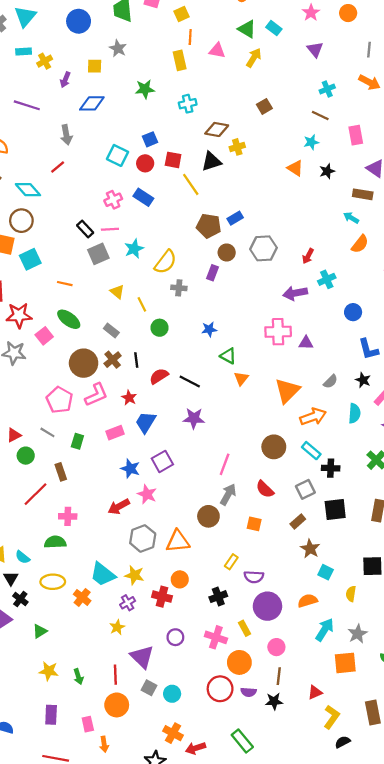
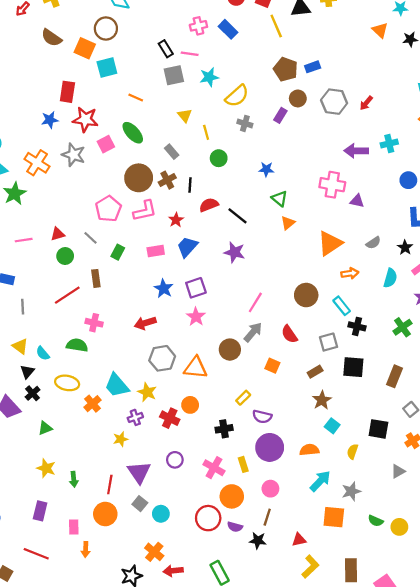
red arrow: (308, 256) -> (366, 103), moved
orange arrow: (313, 417) -> (350, 273), size x0.7
pink star: (147, 494) -> (196, 317), moved

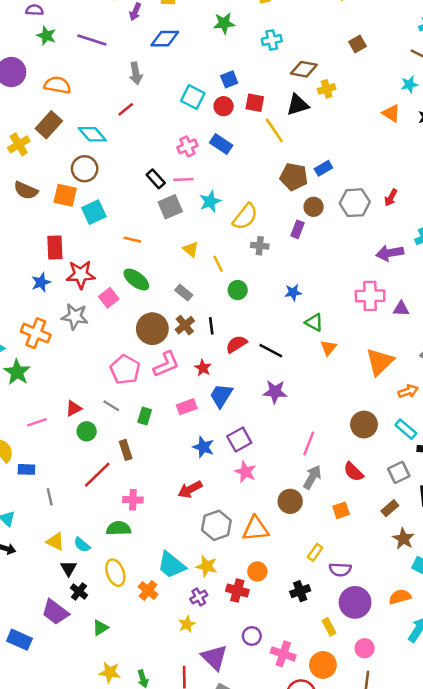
orange square: (272, 366) -> (341, 510), turned -32
yellow ellipse: (67, 383) -> (115, 573), turned 70
pink cross: (214, 468) -> (283, 654), moved

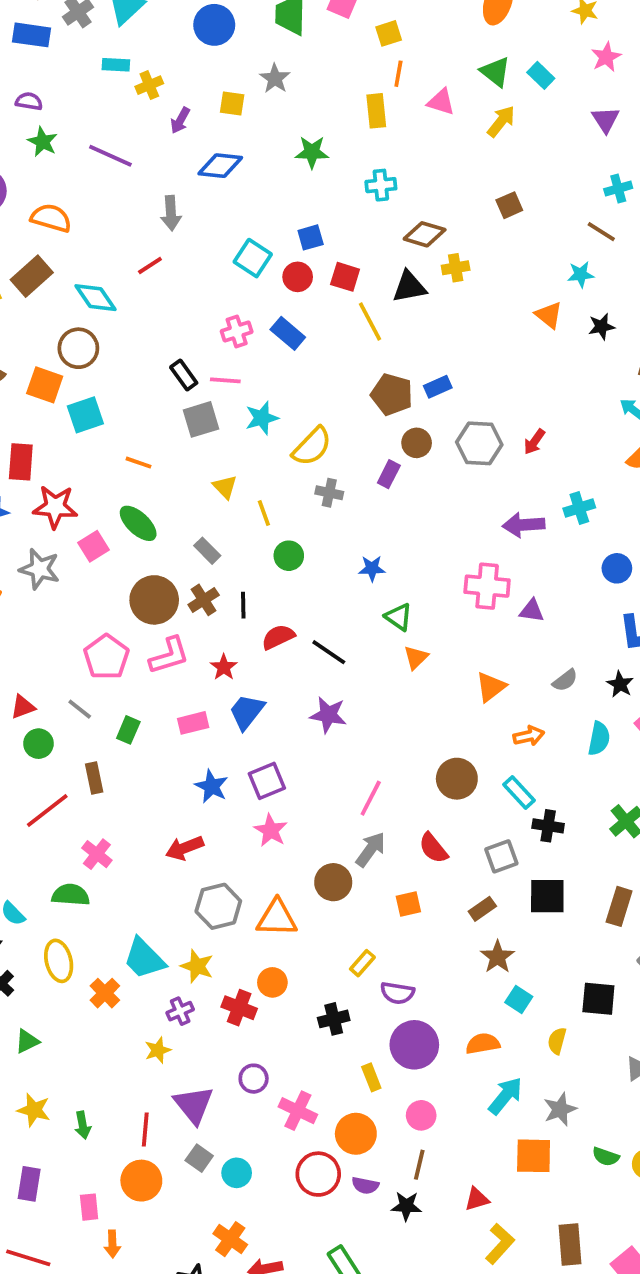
orange triangle: (380, 362) -> (491, 687), size x0.7
pink cross: (133, 500) -> (97, 854), turned 30

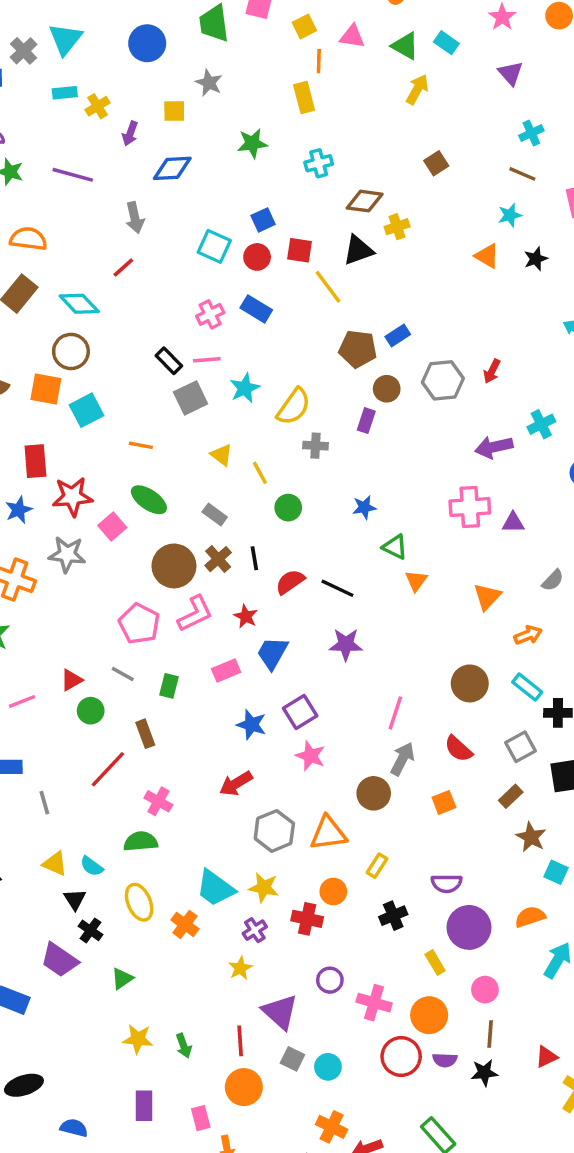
pink triangle: (441, 102) -> (352, 36), moved
yellow rectangle: (362, 963) -> (377, 866), moved

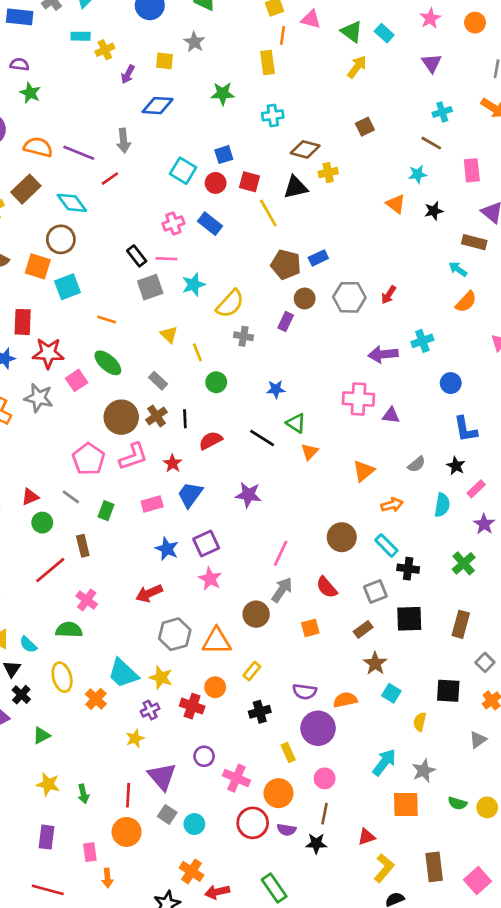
purple line: (73, 175) -> (79, 153), moved
black line: (337, 588) -> (262, 438), moved
orange semicircle: (530, 917) -> (345, 700), moved

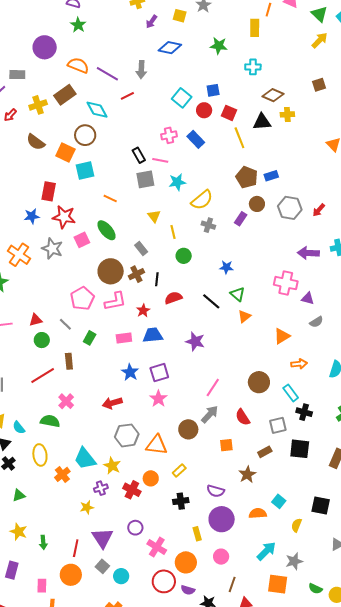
gray semicircle: (417, 464) -> (316, 322), moved
blue trapezoid: (190, 495) -> (153, 335), turned 40
brown star: (375, 663) -> (247, 474), moved
orange semicircle: (345, 700) -> (258, 513), moved
brown line: (325, 814) -> (232, 584), moved

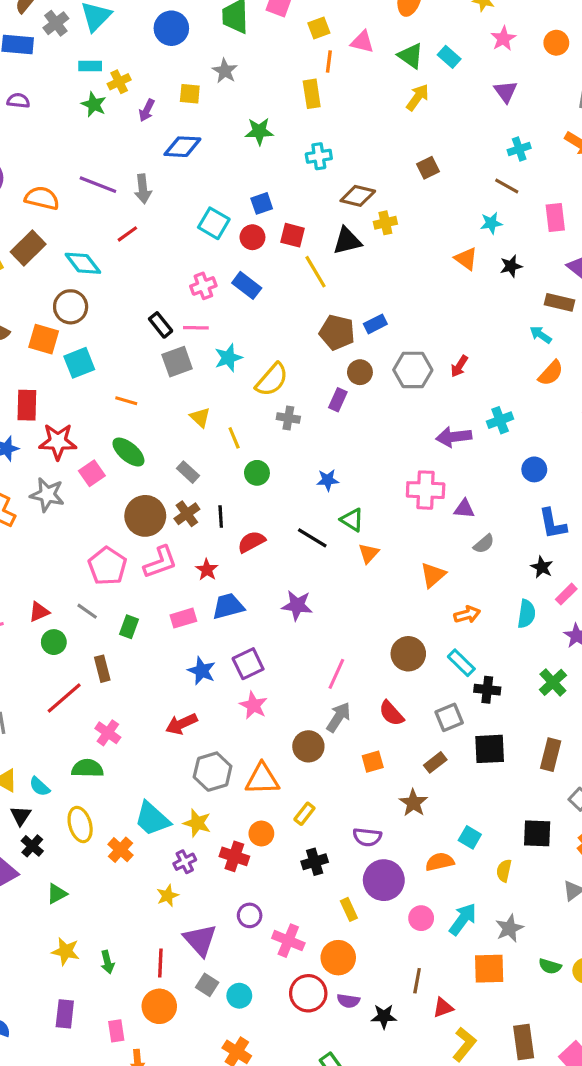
green star: (78, 25) -> (94, 104), moved
purple line: (107, 74) -> (98, 185), moved
pink circle: (221, 557) -> (421, 918), moved

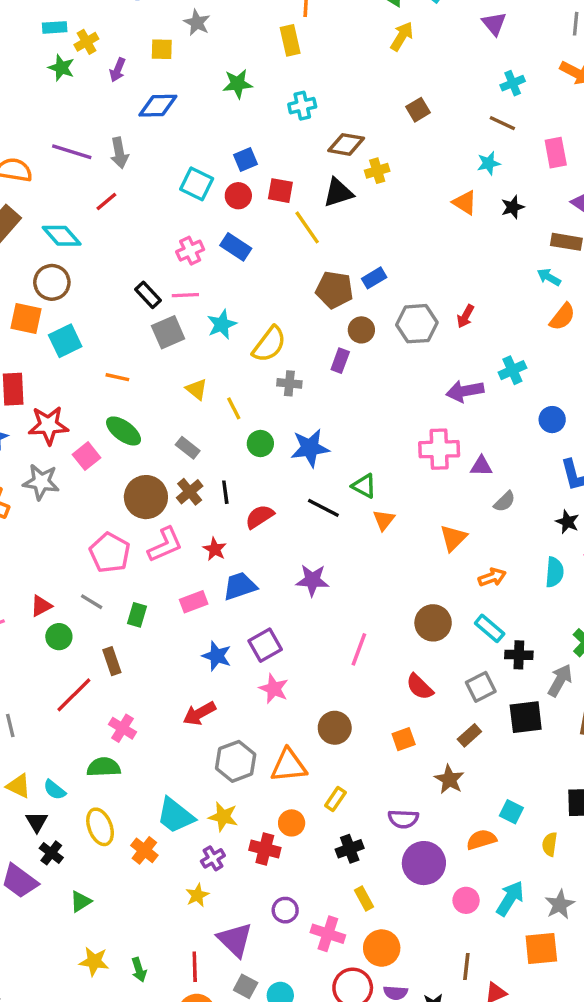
blue star: (328, 480) -> (310, 448), moved, size x1.6
gray arrow: (339, 717) -> (560, 680), moved
yellow rectangle: (349, 909) -> (364, 899), moved

